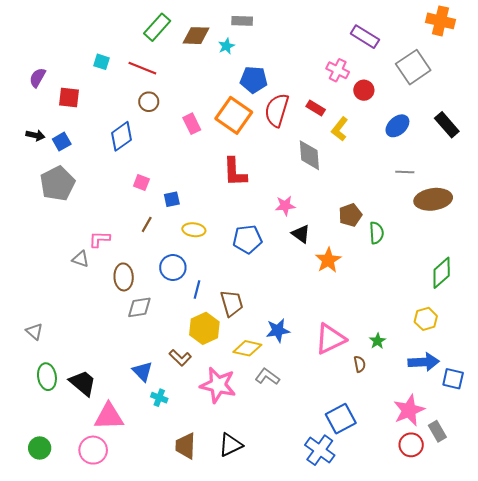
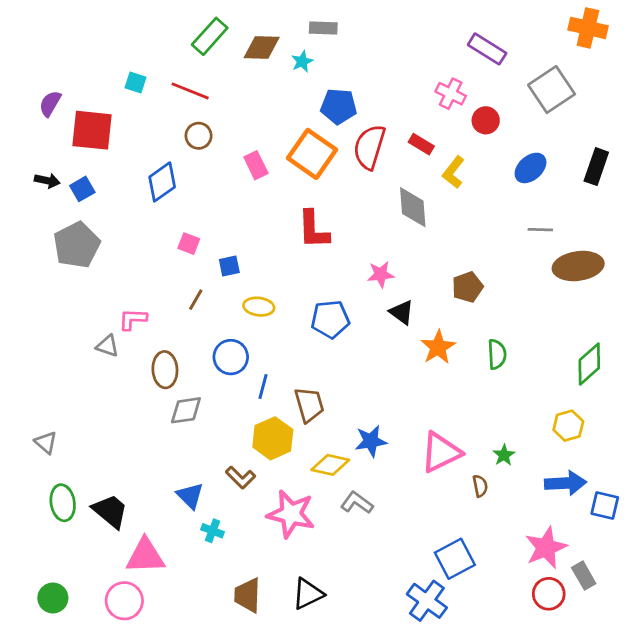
red square: (69, 98) -> (92, 130), size x1.5
black rectangle: (447, 125) -> (596, 167), turned 60
green semicircle: (376, 233) -> (497, 354), moved

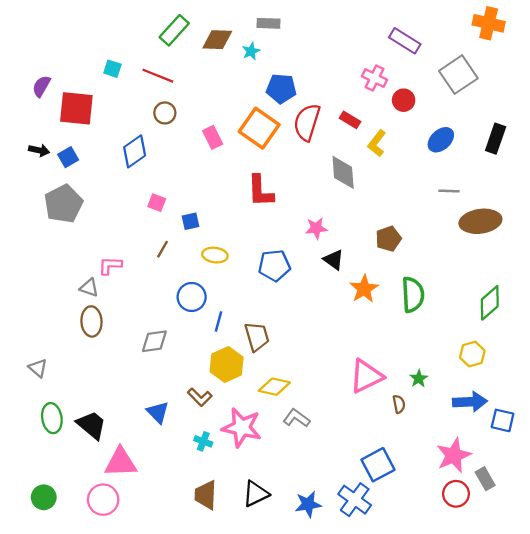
green semicircle: (497, 354) -> (413, 295), size x1.4
brown ellipse: (165, 370) -> (91, 321), moved
blue star: (371, 441) -> (308, 504), moved
cyan cross: (213, 531) -> (203, 441), moved

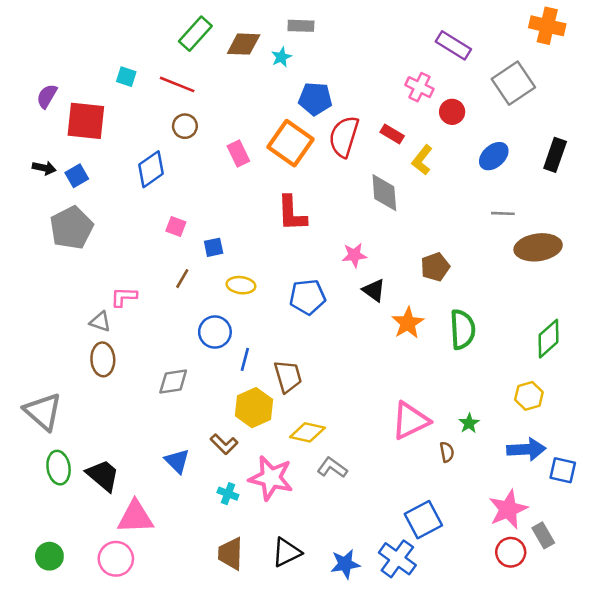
gray triangle: (38, 368) -> (43, 412), size x1.8

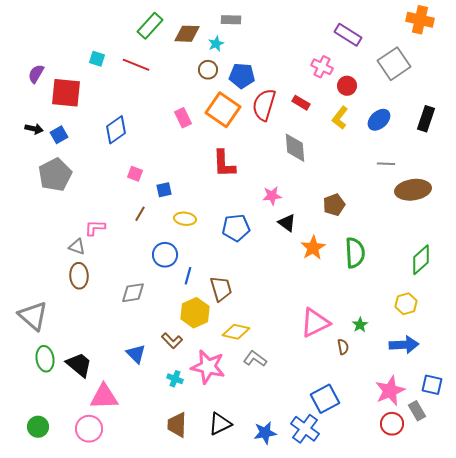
brown circle: (185, 126) -> (208, 70), moved
yellow L-shape: (422, 160) -> (340, 118), moved
blue square: (563, 470) -> (432, 385), moved

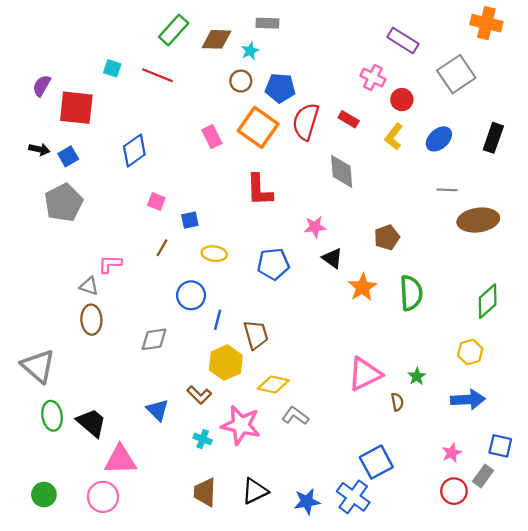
pink star: (390, 391) -> (452, 453), size x0.6
gray rectangle: (417, 411) -> (483, 476), turned 66

